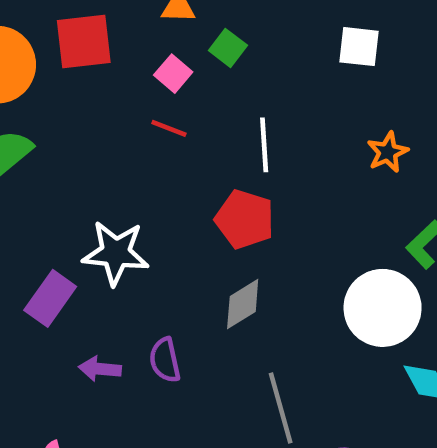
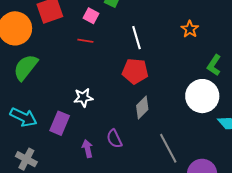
red line: (169, 128) -> (85, 41), moved
white star: (116, 253) -> (83, 98), size x0.7
purple arrow: (100, 369) -> (87, 149), turned 84

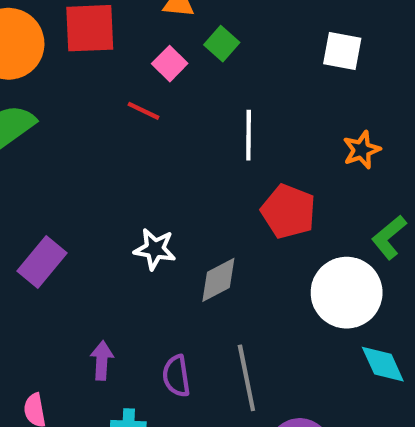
red pentagon: (135, 71) -> (288, 211), moved
white star: (83, 98) -> (155, 249), moved
purple semicircle: (114, 139) -> (176, 376), moved
purple arrow: (87, 149) -> (102, 361), moved

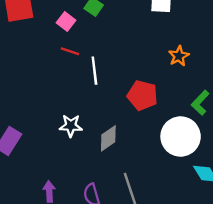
red line: (143, 111) -> (70, 51), moved
white line: (249, 135) -> (94, 71), moved

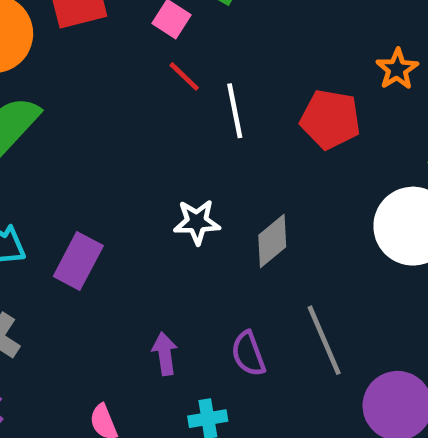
red line: (70, 51) -> (184, 76), turned 30
red pentagon: (142, 95) -> (330, 119), moved

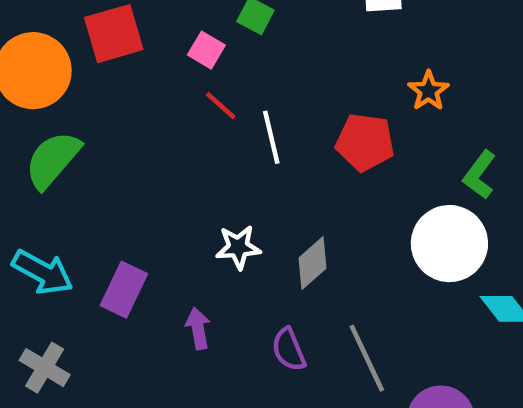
purple arrow: (165, 354) -> (198, 328), moved
purple semicircle: (248, 354) -> (289, 349), moved

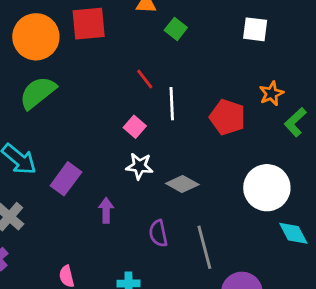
pink square: (206, 50) -> (135, 127), moved
green L-shape: (479, 175) -> (295, 122), moved
gray diamond: (312, 263) -> (182, 184), turned 60

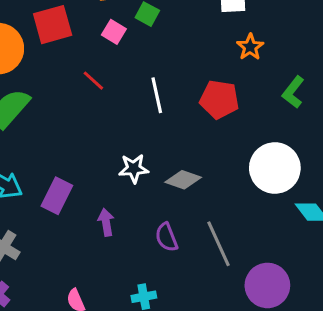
red line: (145, 79) -> (93, 81), moved
orange star: (271, 93) -> (250, 47), moved
pink square: (135, 127) -> (114, 32), moved

